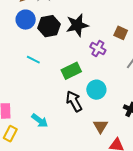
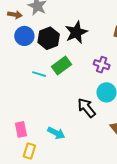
purple cross: (98, 48) -> (102, 65), moved
green rectangle: (71, 71) -> (62, 65), moved

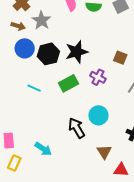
green rectangle: (62, 65) -> (68, 83), moved
purple cross: (102, 65) -> (98, 77), moved

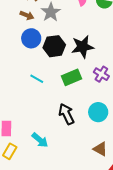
black arrow: (77, 128) -> (66, 114), moved
brown triangle: (104, 152) -> (100, 149), turned -35

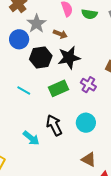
brown arrow: (27, 15) -> (60, 34), moved
blue circle: (31, 38) -> (19, 39), moved
cyan arrow: (40, 140) -> (31, 138), moved

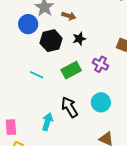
black star: (69, 58) -> (79, 39), size x0.6
cyan arrow: (31, 138) -> (47, 122), turned -108

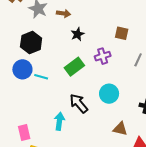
blue circle: (28, 24) -> (22, 69), moved
black hexagon: (51, 41) -> (31, 42), moved
purple cross: (101, 64) -> (103, 56), turned -35

